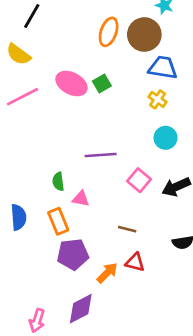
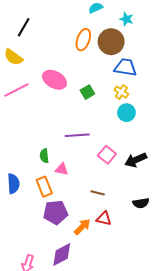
green square: (102, 84) -> (87, 92), moved
cyan circle: (166, 138) -> (126, 113), moved

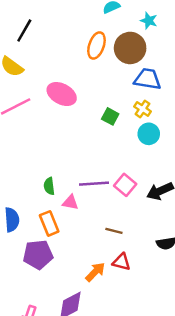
green square: (87, 92) -> (110, 116), moved, turned -32
purple line: (77, 135) -> (94, 184), moved
purple pentagon: (56, 212) -> (38, 255), moved

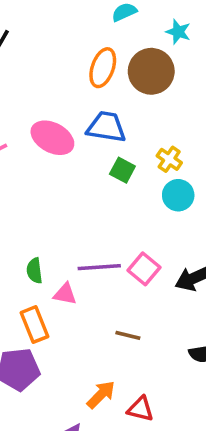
blue trapezoid: (148, 79) -> (106, 127), moved
red triangle: (121, 262) -> (140, 409), moved

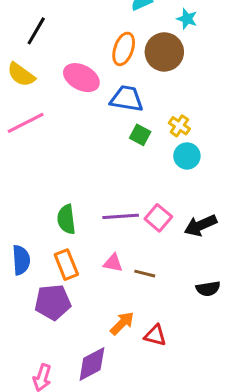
pink ellipse: (52, 138) -> (81, 78), moved
green semicircle: (34, 271) -> (66, 219), size x1.4
pink triangle: (65, 294) -> (113, 263), moved

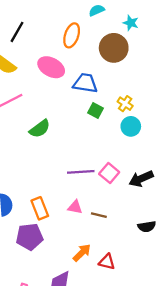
orange ellipse: (124, 49) -> (72, 35), moved
green semicircle: (66, 219) -> (40, 129), moved, turned -120

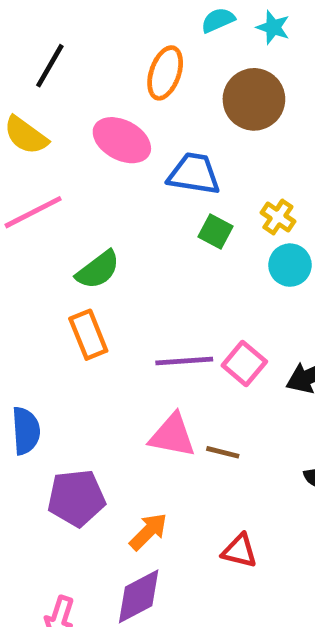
cyan star: (131, 23) -> (273, 27), moved
pink triangle: (75, 207) -> (172, 436), size x1.5
orange rectangle: (40, 208) -> (88, 335), moved
orange arrow: (82, 253) -> (148, 532), moved

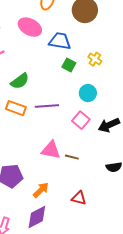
cyan circle: (290, 265) -> (88, 93), moved
orange rectangle: (88, 335) -> (16, 108), turned -48
purple line: (184, 361) -> (47, 106), moved

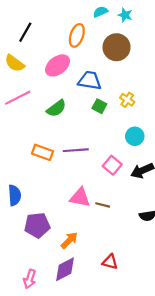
pink ellipse: (30, 27) -> (58, 65), turned -65
green semicircle: (20, 81) -> (56, 108), moved
cyan circle: (88, 93) -> (135, 136), moved
red triangle: (79, 198) -> (110, 262), moved

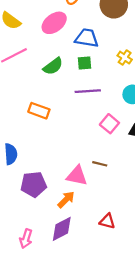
green square: (99, 106) -> (85, 63), moved, turned -32
purple line: (76, 150) -> (88, 91), moved
pink triangle: (80, 197) -> (77, 176), moved

